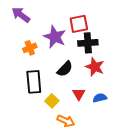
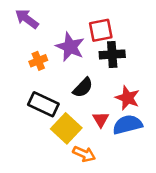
red star: (95, 67) -> (127, 98), moved
black rectangle: (34, 82) -> (43, 104), turned -60
blue semicircle: (100, 98) -> (127, 125), size x1.6
yellow square: (52, 101) -> (66, 128), size x1.6

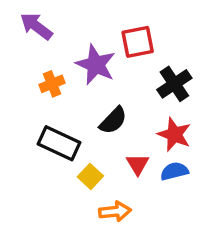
black cross: (112, 54) -> (174, 84), moved, turned -30
blue semicircle: (127, 125) -> (174, 171), size x0.7
yellow square: (66, 128) -> (90, 176), size x0.6
orange arrow: (84, 154) -> (115, 211), turned -30

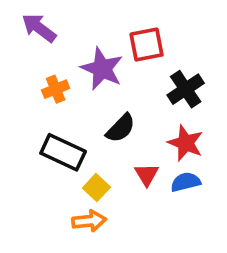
orange arrow: (115, 211) -> (89, 221), moved

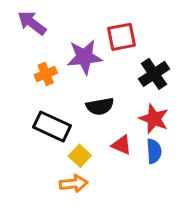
purple star: (102, 69) -> (84, 57), turned -30
black semicircle: (121, 128) -> (100, 106), turned 36
red triangle: (147, 175) -> (122, 145), turned -35
blue semicircle: (186, 182) -> (154, 151), turned 100

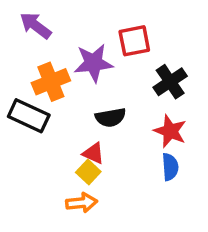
orange cross: (46, 74) -> (51, 82), size x1.5
black rectangle: (52, 126) -> (29, 116), moved
red triangle: (122, 145) -> (93, 153), moved

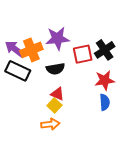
purple arrow: (36, 25) -> (15, 49), moved
red square: (134, 41) -> (83, 54), moved
black semicircle: (111, 117) -> (55, 69), moved
red star: (170, 131) -> (105, 80), turned -30

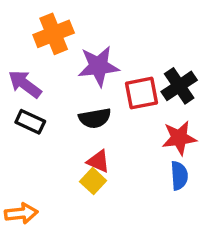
orange cross: (31, 50) -> (54, 34), moved
black rectangle: (18, 71) -> (30, 122), size x0.7
orange arrow: (50, 124) -> (21, 213), moved

